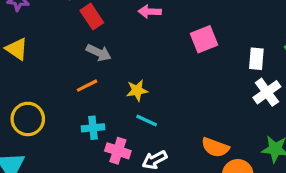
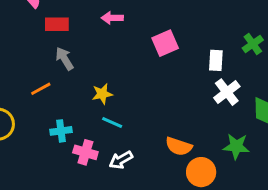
red rectangle: (92, 17) -> (57, 24), turned -55
gray arrow: (99, 53) -> (64, 59), turned -145
orange line: (87, 86) -> (41, 89), moved

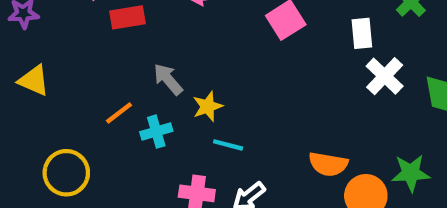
gray arrow: (64, 59) -> (168, 79), moved
cyan cross: (61, 131) -> (156, 132), moved
green star: (236, 146) -> (411, 173), moved

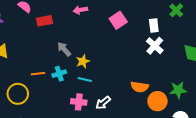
white cross: (385, 76) -> (155, 46), moved
orange line: (119, 113) -> (38, 74), moved, turned 32
cyan line: (228, 145) -> (85, 79), moved

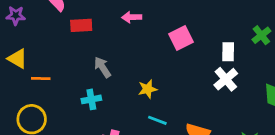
yellow star: (83, 61) -> (148, 89), moved
orange line: (38, 74) -> (41, 79), moved
cyan line: (85, 79) -> (157, 120), moved

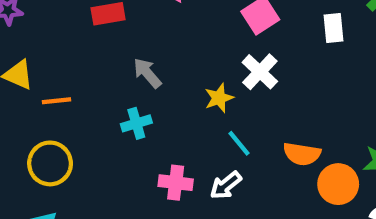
white cross: (226, 79) -> (260, 72), moved
cyan line: (157, 120) -> (239, 143), turned 36

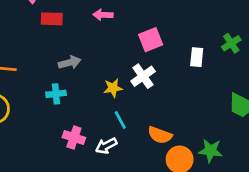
gray arrow: (147, 73) -> (70, 62), turned 105

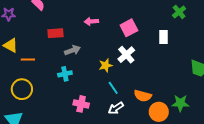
pink arrow: (103, 15) -> (91, 21), moved
red rectangle: (52, 19) -> (55, 33), moved
green cross: (231, 43) -> (179, 12), moved
white arrow: (106, 146) -> (116, 108), moved

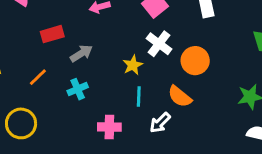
orange line: (28, 59) -> (38, 77), moved, turned -32
cyan line: (113, 88) -> (139, 96), moved, turned 48
orange semicircle: (143, 96) -> (180, 96), moved, turned 36
orange circle: (159, 112) -> (195, 61), moved

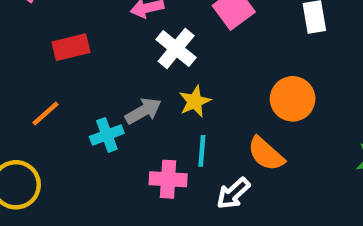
white cross: (159, 44) -> (176, 49), moved
gray arrow: (81, 53) -> (143, 111), moved
pink cross: (109, 127) -> (168, 179), moved

